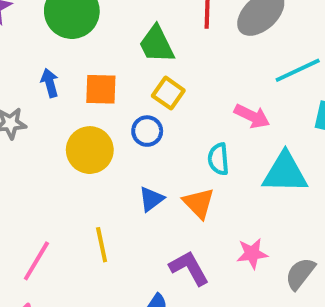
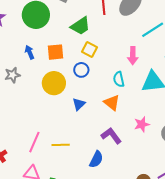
green trapezoid: (157, 44) -> (80, 26), turned -90
pink arrow: (252, 116) -> (133, 56), turned 72
blue triangle: (151, 199) -> (79, 104), moved
yellow line: (102, 245) -> (61, 145), moved, turned -72

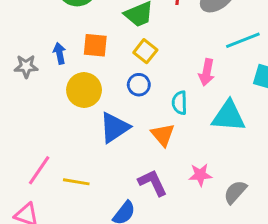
blue arrow: (30, 52) -> (60, 53), moved
blue circle: (81, 70) -> (139, 85), moved
blue triangle: (79, 104) -> (114, 128), size x1.6

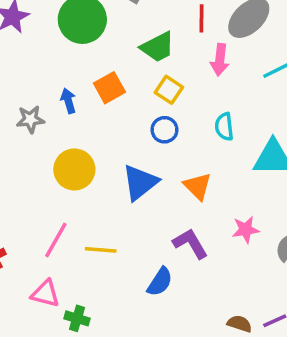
orange square: (95, 45) -> (109, 88), turned -30
pink arrow: (207, 72) -> (220, 60), moved
yellow circle: (84, 90) -> (74, 169), moved
cyan semicircle: (180, 103) -> (224, 127), moved

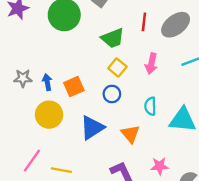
pink arrow: (220, 60) -> (151, 64), moved
orange square: (109, 88) -> (74, 87), moved
blue arrow: (68, 101) -> (47, 82), moved
cyan semicircle: (224, 127) -> (150, 106), moved

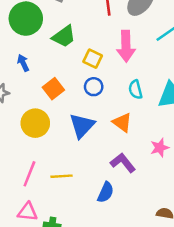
green trapezoid: (113, 38) -> (64, 36), moved
pink arrow: (151, 64) -> (126, 46), size x1.4
blue arrow: (47, 82) -> (23, 63), moved

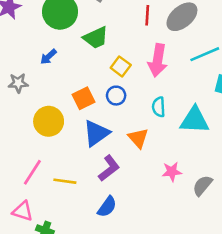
blue arrow: (23, 63) -> (48, 57), turned -119
orange square: (53, 89) -> (84, 98), moved
purple L-shape: (123, 163) -> (109, 168), moved, turned 80

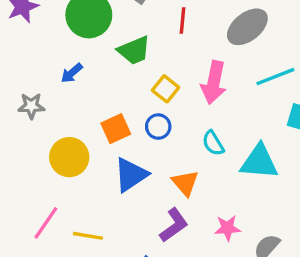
red line: (147, 15) -> (182, 20), moved
cyan semicircle: (159, 107) -> (213, 143), turned -30
purple L-shape: (109, 168) -> (174, 225), moved

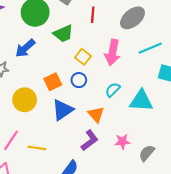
blue arrow: (72, 73) -> (25, 48), size x1.5
cyan semicircle: (213, 143) -> (113, 90), turned 77

